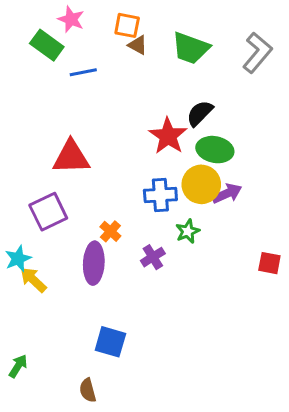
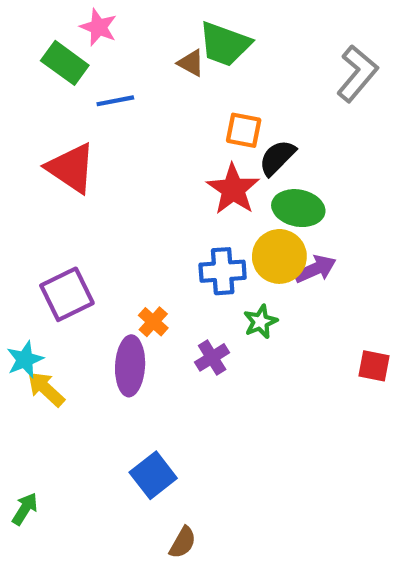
orange square: (127, 25) -> (244, 130), moved
green trapezoid: (191, 48) -> (225, 44), moved
red triangle: (71, 157) -> (71, 168), moved, turned 36
blue square: (110, 342) -> (153, 475), turned 36
brown semicircle: (88, 390) -> (183, 543), moved, turned -135

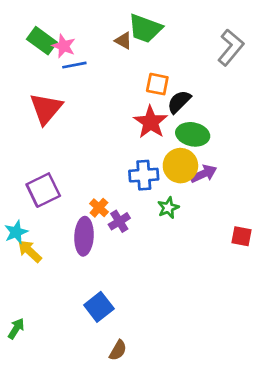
pink star: (98, 27) -> (64, 46), moved
red triangle: (71, 168) -> (46, 109), turned 36
purple cross: (212, 357) -> (119, 221), moved

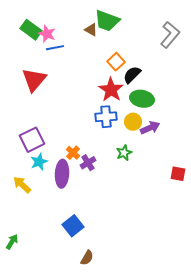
orange square: (157, 84) -> (116, 62), turned 36
yellow circle: (180, 166) -> (133, 122), size x0.7
blue cross: (144, 175) -> (106, 117), moved
cyan star: (16, 232) -> (39, 162), moved

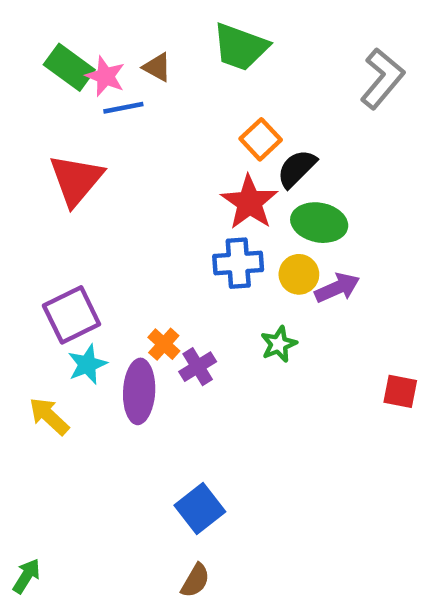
brown triangle: (91, 30) -> (157, 67), moved
blue square: (73, 226) -> (200, 508), moved
green arrow: (12, 242) -> (27, 576), moved

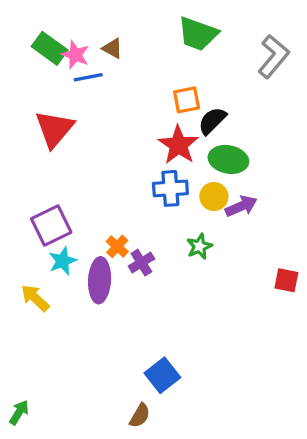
green trapezoid: (240, 47) -> (198, 34), moved
orange square: (261, 139) -> (187, 100), turned 32
blue square: (200, 508) -> (162, 375), moved

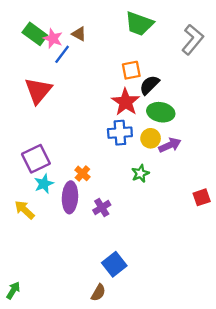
blue line: (88, 77) -> (62, 54), turned -42
purple cross: (141, 263) -> (102, 208), moved
red square: (286, 280) -> (202, 197), turned -30

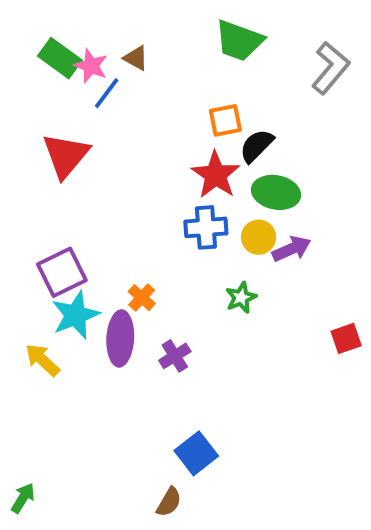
cyan star: (44, 184) -> (75, 315), size x1.4

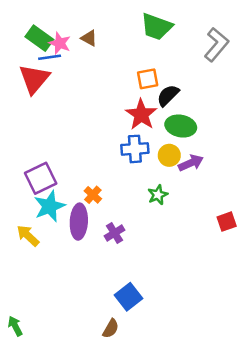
blue line: (107, 93) -> (50, 57), moved, turned 45
red triangle: (66, 155) -> (34, 79), moved
green arrow: (23, 498) -> (15, 326), turned -60

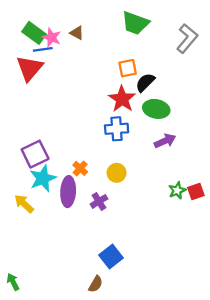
yellow circle: (169, 155) -> (117, 173), moved
green star: (158, 195) -> (177, 190), moved

